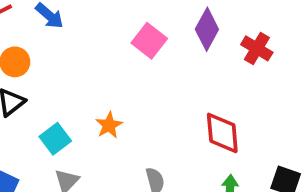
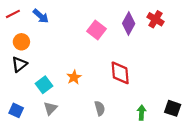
red cross: (257, 48) -> (155, 19), moved
red diamond: (222, 133) -> (120, 73), moved

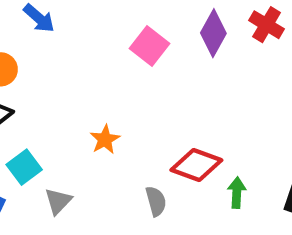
red diamond: (120, 73) -> (196, 165), moved, turned -65
cyan square: (44, 85) -> (24, 167), moved
green arrow: (142, 113) -> (237, 193), moved

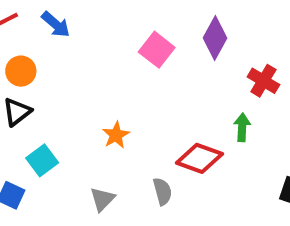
red cross: (267, 25) -> (263, 81), moved
green arrow: (237, 193) -> (242, 127), moved
gray triangle: (58, 201) -> (102, 199), moved

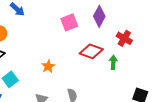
pink square: (157, 50) -> (69, 22), turned 30
red diamond: (199, 158) -> (91, 51), moved

